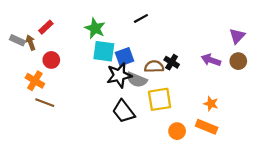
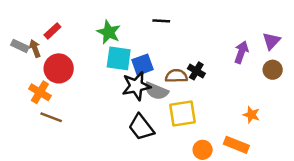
black line: (141, 18) -> (161, 21), turned 32
red circle: (51, 60) -> (59, 68), size x1.5
purple arrow: (211, 60) -> (241, 52), moved, turned 90
orange star: (211, 104) -> (251, 115), moved

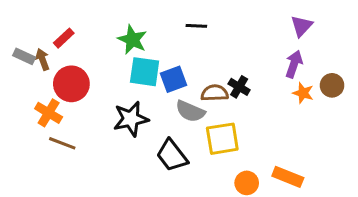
purple triangle: (271, 41) -> (302, 26), moved
black star: (136, 86) -> (131, 119), moved
orange star: (251, 115) -> (303, 93), moved

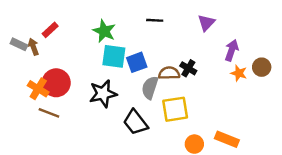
purple triangle: (302, 26) -> (206, 23), moved
red circle: (71, 84) -> (56, 83), moved
gray semicircle: (190, 111) -> (150, 88), turned 85

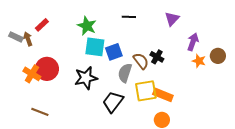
brown semicircle: (169, 73) -> (141, 61), turned 54
brown line: (49, 113) -> (40, 112), moved
black trapezoid: (135, 122) -> (113, 102), turned 75
orange rectangle: (227, 139) -> (163, 95), moved

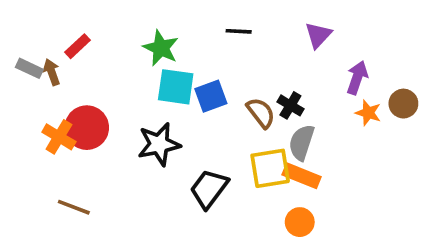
gray semicircle: (125, 73) -> (302, 142), moved

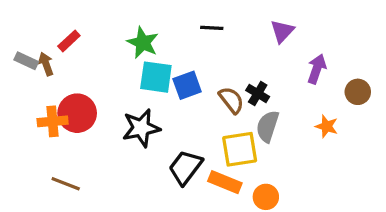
orange star: (368, 113) -> (327, 126), moved
orange cross: (59, 137) -> (53, 121), turned -36
orange rectangle: (302, 176) -> (225, 182), moved

